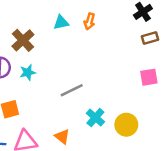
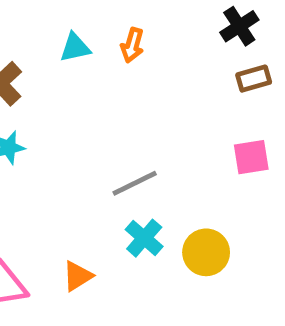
gray line: (72, 90) -> (135, 183), moved
orange triangle: (62, 137) -> (78, 276), turned 49

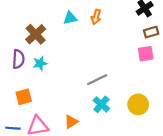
pink square: (251, 157) -> (146, 54), moved
yellow circle: (206, 252) -> (138, 104), moved

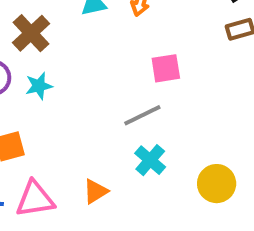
pink square: (146, 54) -> (166, 68), moved
yellow circle: (138, 104) -> (217, 184), moved

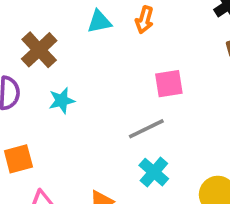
cyan star: (39, 86) -> (62, 101), moved

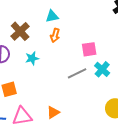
orange arrow: (144, 20) -> (55, 35), moved
cyan cross: (154, 172) -> (102, 69), moved

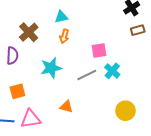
cyan star: (32, 58) -> (51, 68), moved, size x1.5
orange triangle: (53, 112) -> (66, 107), moved, turned 48

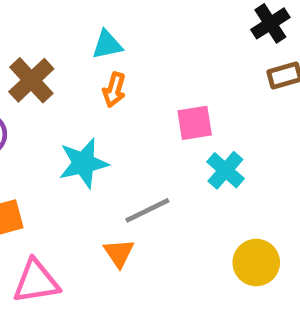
gray line: (87, 75) -> (147, 210), moved
orange triangle: (66, 107) -> (119, 253), turned 40

